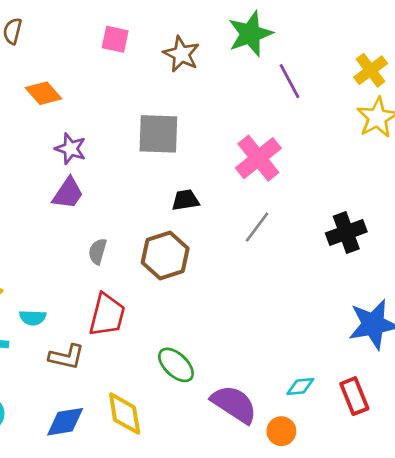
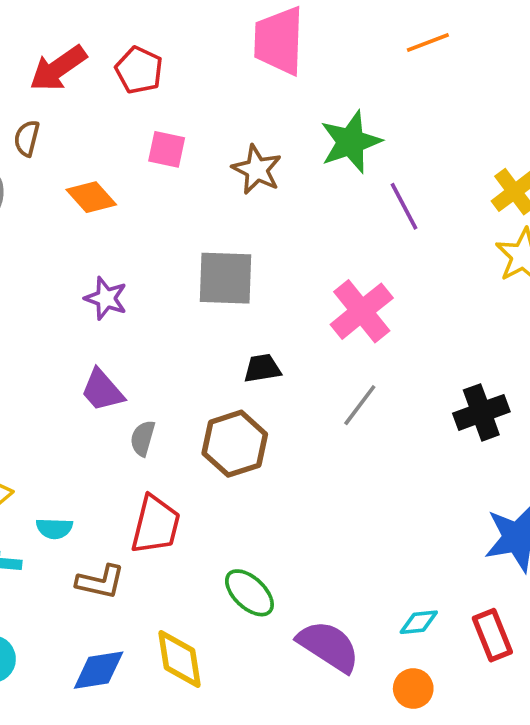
orange diamond: (44, 93) -> (91, 197), moved
purple trapezoid: (68, 193) -> (102, 390), moved, turned 105
orange circle: (281, 431) -> (413, 688), moved

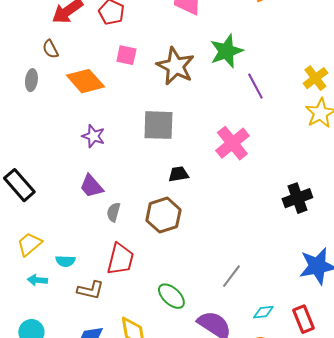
brown semicircle: (27, 138) -> (50, 49), turned -42
brown star: (257, 170) -> (175, 66), size x1.4
orange diamond: (91, 197) -> (85, 81), size x1.4
gray line: (360, 405) -> (231, 276), moved

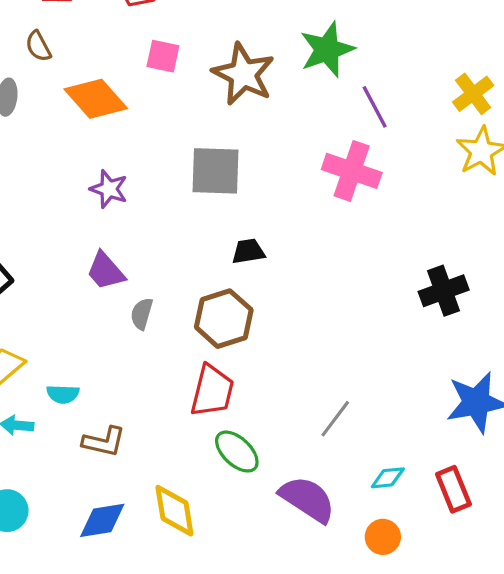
pink cross: (232, 143) -> (352, 171), moved, turned -32
red trapezoid: (120, 259) -> (212, 391), moved

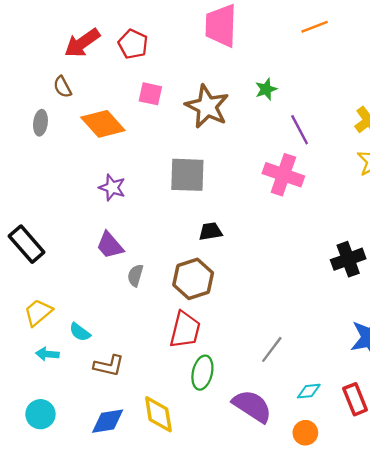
green star: (327, 50) -> (266, 89), size x0.6
cyan semicircle: (63, 394) -> (80, 332), turned 35
green ellipse: (237, 452) -> (202, 373), turned 60

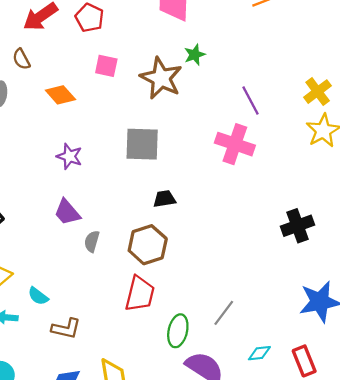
green star: (266, 89) -> (195, 55), moved
orange diamond: (103, 124) -> (60, 95), size x0.7
green ellipse: (202, 373) -> (178, 331), moved

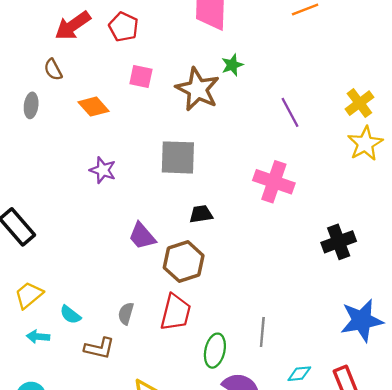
pink cross: (235, 144) -> (274, 182), moved
purple trapezoid: (67, 212) -> (142, 236), moved
gray semicircle: (92, 241) -> (126, 314), moved
gray line: (224, 313) -> (262, 332), turned -32

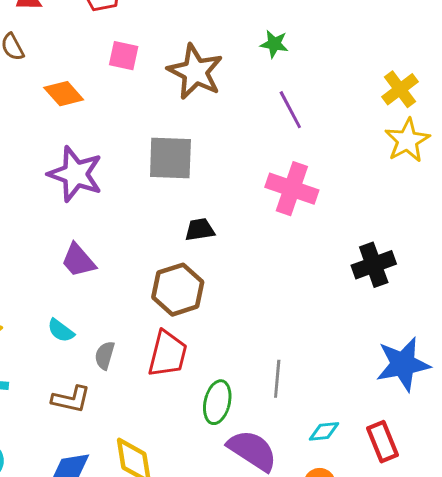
green star: (232, 65) -> (274, 44), moved, turned 30
purple line: (290, 112) -> (290, 110), moved
purple star: (103, 170) -> (75, 174), size x1.6
purple trapezoid: (142, 236) -> (78, 260), moved
cyan semicircle: (70, 315) -> (61, 331), moved

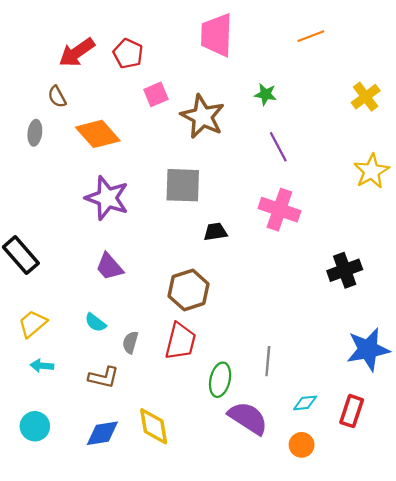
pink square: (124, 56) -> (156, 94), moved, turned -35
yellow cross: (400, 89) -> (366, 97), moved
orange diamond: (64, 94) -> (98, 134), size x1.4
black trapezoid: (200, 230) -> (215, 232), moved
red rectangle: (382, 442) -> (352, 411), turned 40

